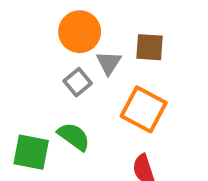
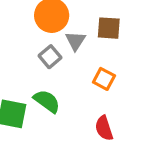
orange square: (144, 109) -> (104, 79), size x0.6

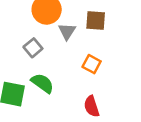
gray square: (50, 57) -> (33, 48), moved

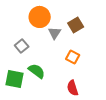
brown square: (96, 20) -> (76, 25), turned -35
gray square: (33, 48) -> (22, 46), moved

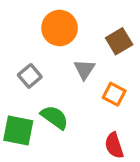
gray triangle: (55, 33) -> (84, 69), moved

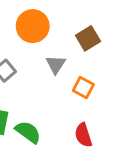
green semicircle: (55, 117) -> (28, 132), moved

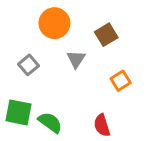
orange square: (83, 88) -> (121, 81), moved, turned 30

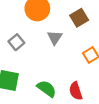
green semicircle: (50, 122) -> (47, 89), moved

